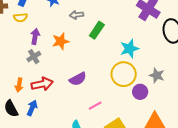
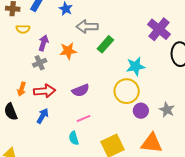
gray arrow: (76, 15) -> (87, 27), size x1.5
yellow semicircle: (20, 18) -> (23, 29), moved
gray star: (157, 75) -> (167, 110), moved
pink line: (95, 106) -> (84, 118), moved
blue arrow: (32, 108) -> (43, 116), moved

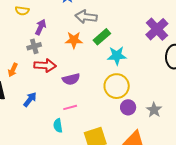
orange star: (68, 51) -> (74, 40), moved
cyan star: (136, 66) -> (117, 56), moved
red arrow: (45, 91) -> (45, 65), moved

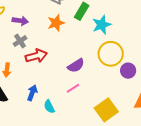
purple arrow: (41, 27) -> (20, 21), turned 91
purple semicircle: (71, 79) -> (76, 66), moved
cyan semicircle: (58, 126) -> (49, 107), moved

